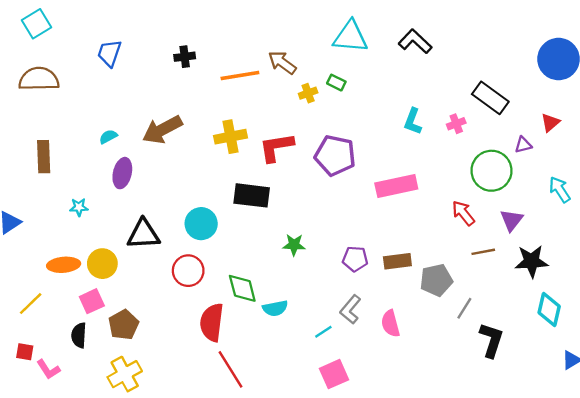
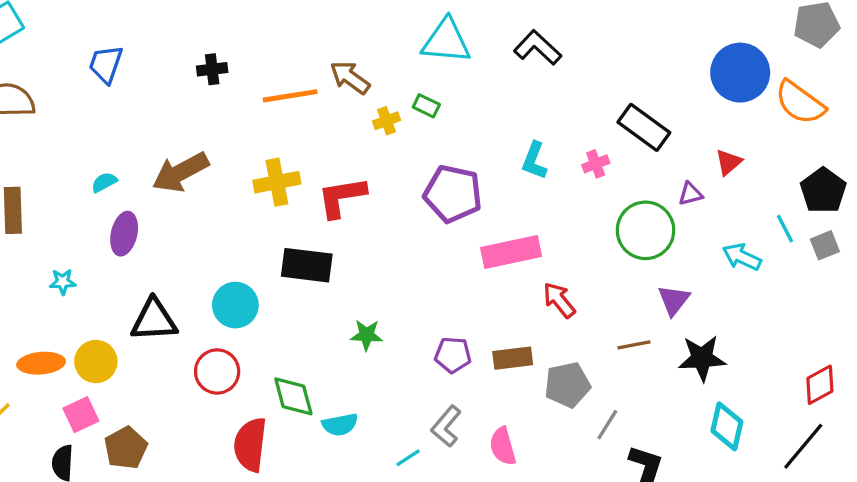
purple pentagon: (335, 155) -> (453, 194), moved
cyan arrow: (560, 190) -> (742, 257), turned -32
red arrow: (463, 213) -> (559, 300), moved

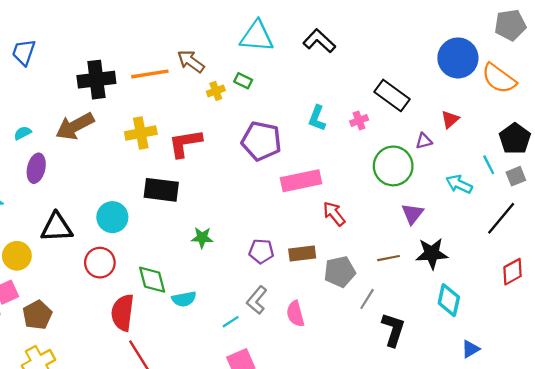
black cross: (212, 69) -> (96, 80), moved, size x1.8
brown line: (634, 345) -> (389, 258), moved
black line: (803, 446) -> (501, 218), moved

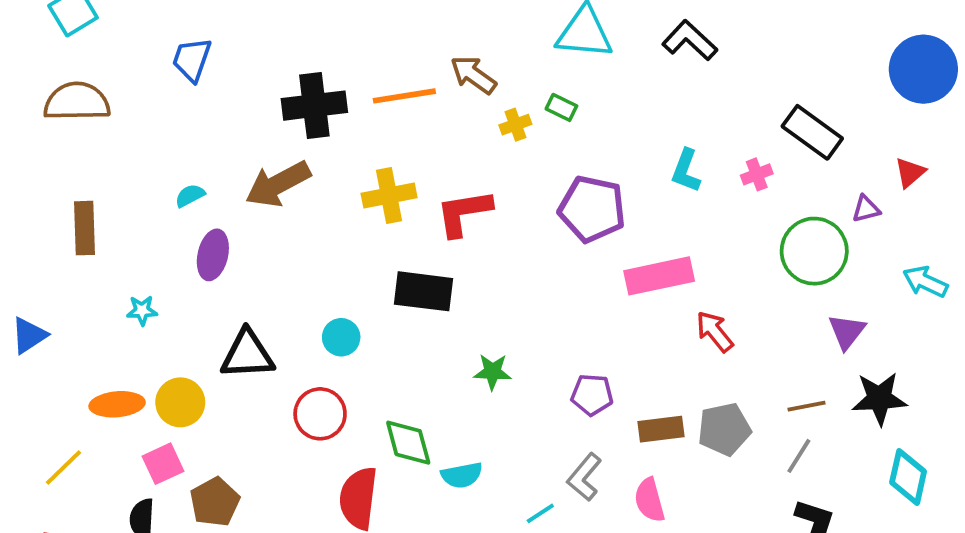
cyan circle: (112, 217) -> (341, 337), size x0.7
brown rectangle: (302, 254) -> (661, 429), moved
gray line: (367, 299) -> (799, 456), moved

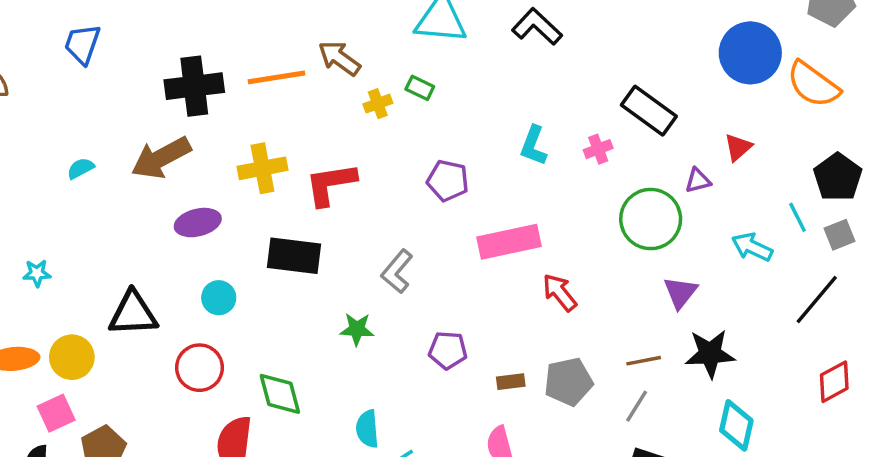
purple pentagon: (592, 209) -> (448, 181), size x0.7
purple ellipse: (213, 255) -> (198, 223), moved, turned 63
brown rectangle: (661, 429) -> (511, 382), size x0.7
cyan semicircle: (462, 475) -> (367, 429), moved, turned 96
gray L-shape: (584, 477) -> (397, 271), moved

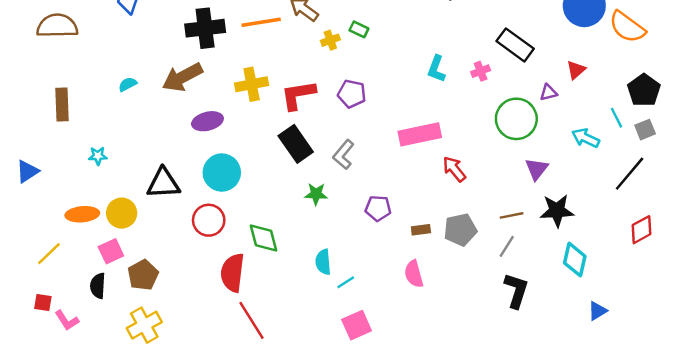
purple pentagon: (448, 181) -> (352, 94), moved
black rectangle: (294, 256) -> (296, 144), moved, turned 48
cyan circle: (219, 298) -> (222, 173), size x1.6

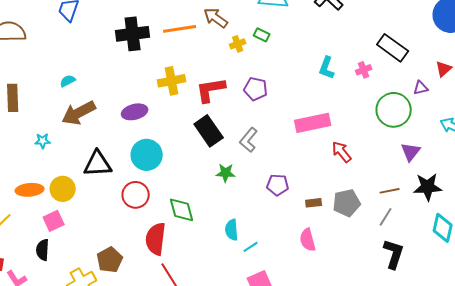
brown arrow: (182, 77) -> (79, 113), moved
brown pentagon: (143, 275) -> (110, 260), moved

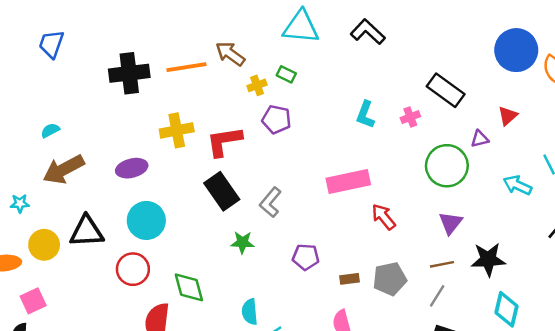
purple pentagon: (256, 89) -> (277, 119), moved
purple triangle: (411, 152) -> (451, 223), moved
yellow circle: (63, 189) -> (44, 245), moved

